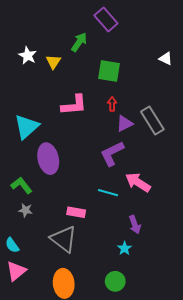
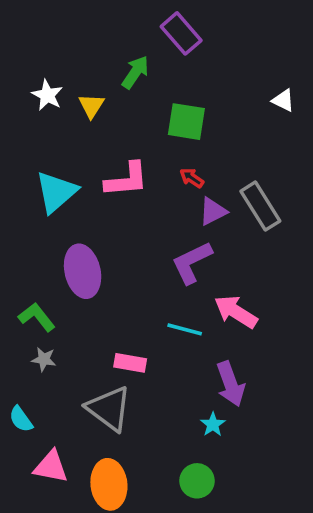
red arrow: (112, 104) -> (192, 178), turned -56
cyan triangle: (27, 127) -> (56, 192), moved
purple arrow: (135, 225) -> (230, 384), size x1.4
pink triangle: (16, 271) -> (51, 467), moved, turned 50

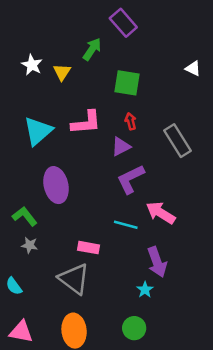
red arrow: (192, 178) -> (131, 121), turned 42
purple triangle: (213, 211) -> (121, 147), moved
pink triangle: (51, 467) -> (21, 332), moved

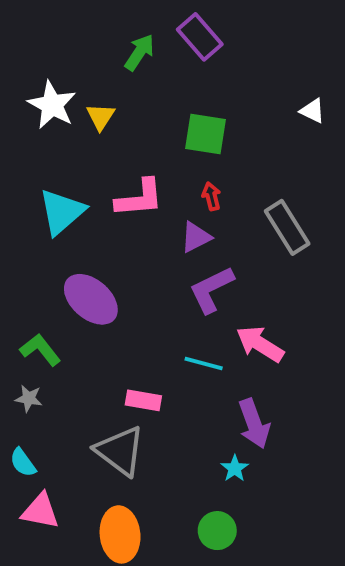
green arrow: (92, 49) -> (139, 52), moved
white star: (32, 65) -> (52, 105), size x1.4
purple ellipse: (56, 185) -> (91, 299), turned -36
gray star: (30, 245) -> (29, 398), moved
pink triangle: (21, 332) -> (40, 511), moved

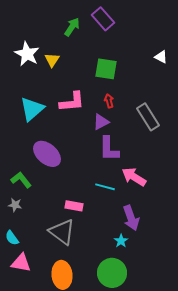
purple L-shape: (211, 290) -> (109, 149), turned -64
green circle: (217, 531) -> (112, 273), size x1.5

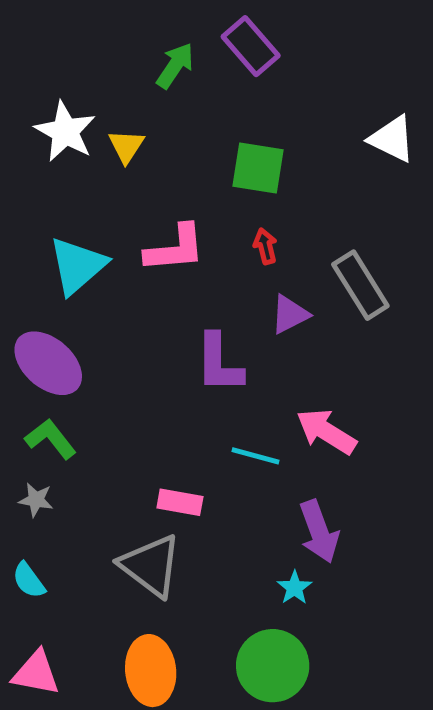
white triangle: (161, 57) -> (392, 139), size x1.5
purple triangle: (101, 122) -> (290, 314), moved
purple L-shape: (109, 149) -> (219, 363), moved
purple ellipse: (47, 154) -> (48, 363), moved
pink triangle: (21, 263) -> (36, 673), moved

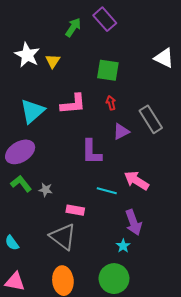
purple ellipse: (48, 363) -> (20, 152), turned -72
gray star: (36, 500) -> (46, 190), moved

